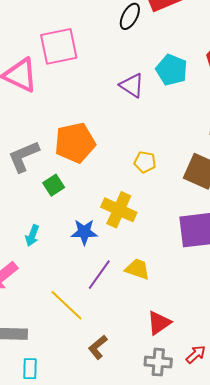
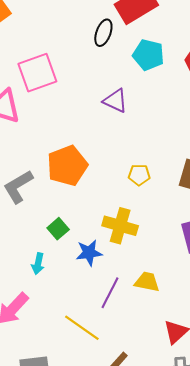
cyan pentagon: (172, 70) -> (148, 55), moved
green square: (54, 185) -> (58, 229), moved

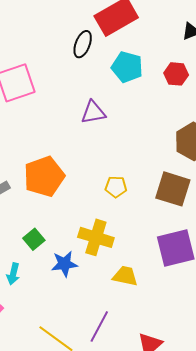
purple triangle: (115, 101) -> (93, 112), turned -36
yellow trapezoid: (147, 282) -> (125, 276), moved
purple line: (110, 293) -> (99, 327), moved

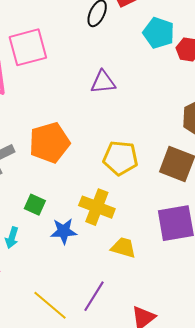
cyan pentagon: (127, 67) -> (159, 33), moved
yellow pentagon: (116, 187) -> (120, 158), size x1.6
green square: (34, 239) -> (35, 205), turned -30

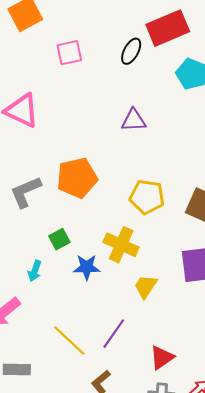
pink square: (28, 47) -> (69, 53), moved, size x0.7
green square: (35, 205) -> (59, 239), turned 35
yellow trapezoid: (123, 248) -> (146, 287), turned -76

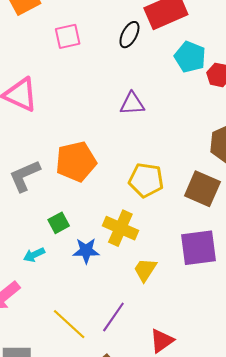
cyan arrow: (35, 271) -> (34, 255), turned 45

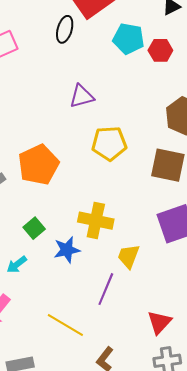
yellow pentagon: (146, 180) -> (109, 143), moved
purple line: (113, 317) -> (106, 289), moved

